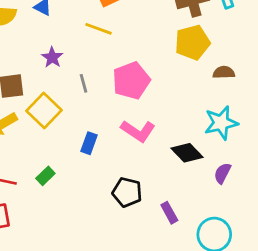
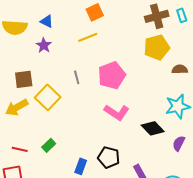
yellow line: (98, 29) -> (88, 37), turned -42
purple star: (52, 57) -> (44, 45), moved
blue rectangle: (89, 143) -> (81, 166), moved

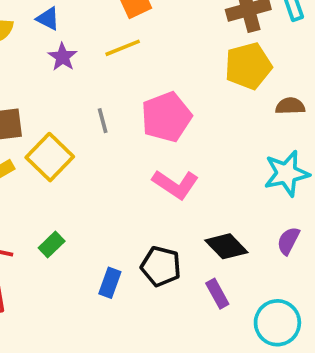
purple star: (44, 45) -> (63, 57), moved
black diamond: (153, 128) -> (226, 246), moved

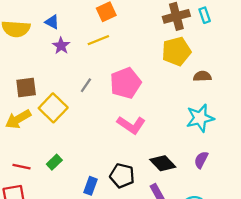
gray line: (103, 121) -> (86, 85), turned 49

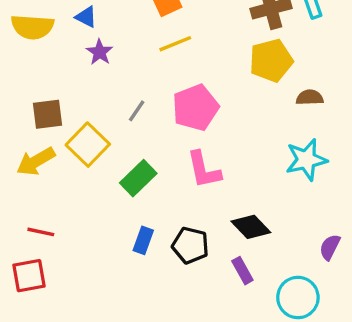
yellow line: (98, 40) -> (175, 44), moved
pink L-shape: (131, 125) -> (204, 170), turned 44
purple semicircle: (201, 160) -> (330, 247), moved
green rectangle: (54, 162) -> (138, 178), moved, size x1.5
blue rectangle: (90, 186) -> (143, 240), moved

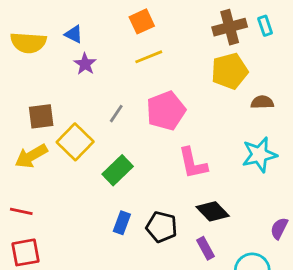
pink L-shape: (204, 170) -> (193, 163), moved
red line: (41, 232) -> (21, 211), moved

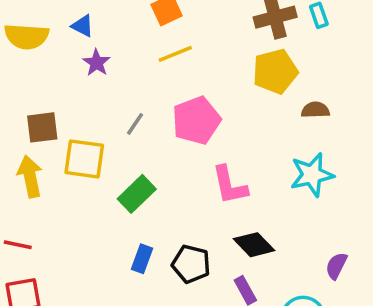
yellow square: (75, 142) -> (84, 159), turned -36
yellow arrow: (31, 156) -> (30, 176), turned 108

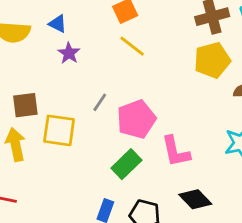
yellow line: (175, 54) -> (132, 46), turned 60
pink pentagon: (196, 120) -> (136, 119), moved
green rectangle: (137, 194) -> (126, 164), moved

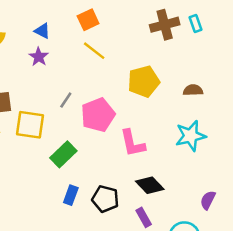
blue triangle: (58, 24) -> (42, 31), moved
yellow pentagon: (212, 60) -> (144, 82), moved
green rectangle: (126, 164) -> (63, 154), moved

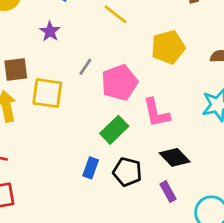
purple star: (39, 57) -> (50, 31), moved
green rectangle: (63, 154) -> (114, 130), moved

